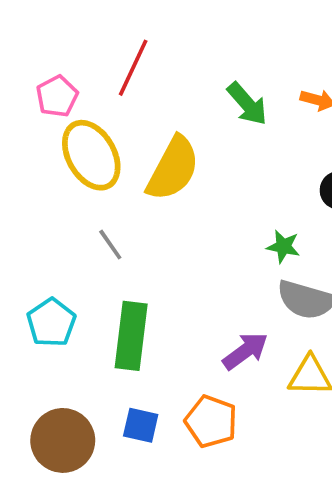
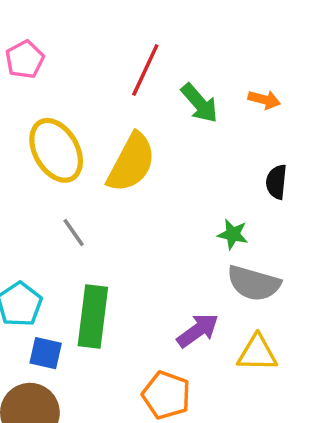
red line: (133, 68) -> (145, 70), moved
pink pentagon: (57, 96) -> (25, 59), moved
blue square: (141, 425) -> (46, 353), moved

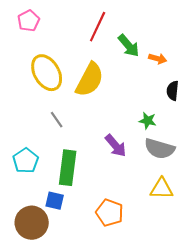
orange arrow: (264, 100) -> (158, 59), moved
purple arrow: (198, 330) -> (116, 146), moved, turned 85
blue square: (46, 353) -> (55, 201), moved

